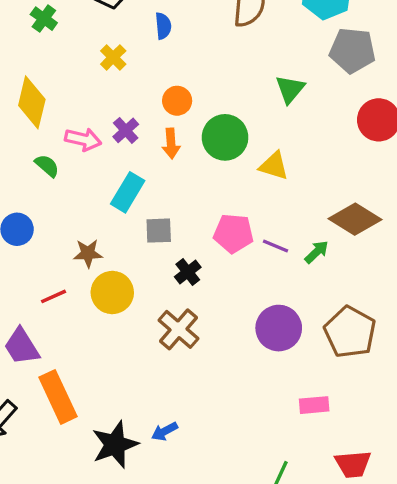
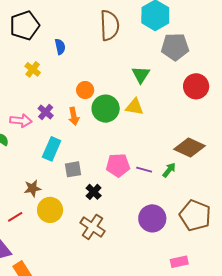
orange circle: (177, 101) -> (85, 90), moved
yellow triangle: (274, 166) -> (135, 107), moved

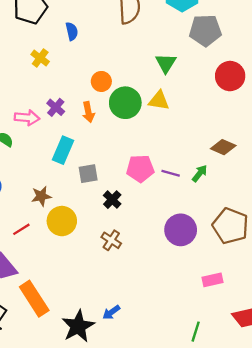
brown diamond: (190, 148) -> (223, 147), size x0.7
brown cross: (92, 227) -> (111, 240), size x0.7

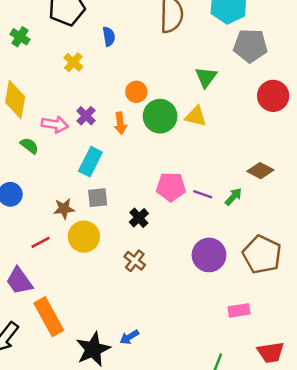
gray square: (88, 174) -> (98, 198), moved

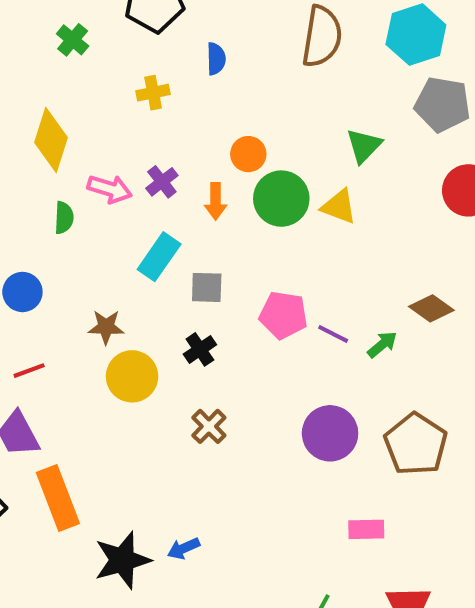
yellow cross: (73, 62) -> (153, 93), turned 30
green semicircle: (29, 146) -> (64, 218), turned 48
gray square: (98, 198) -> (207, 287), moved
black cross: (139, 218) -> (200, 349), moved
red line: (40, 242) -> (29, 371), moved

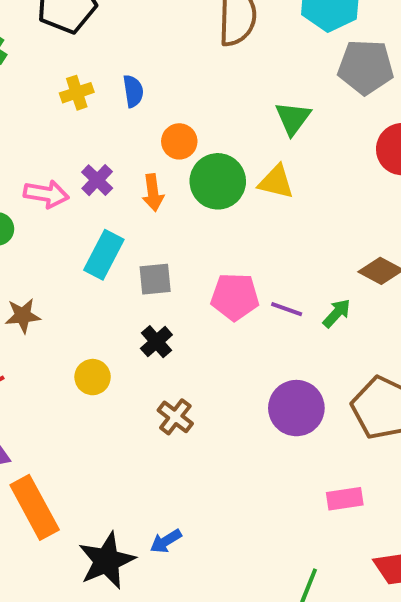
blue semicircle: (216, 59) -> (133, 91), moved
brown star: (106, 327) -> (23, 316), moved
yellow circle: (132, 376) -> (93, 377), size x0.7

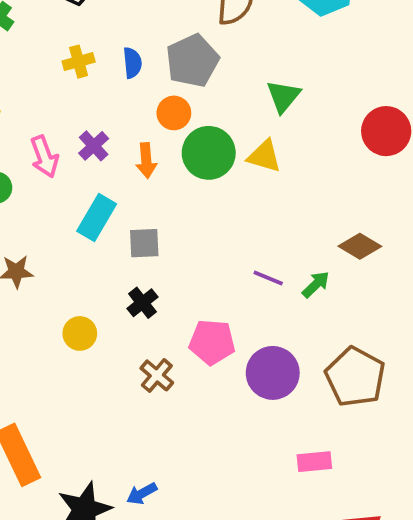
gray pentagon: (366, 67) -> (192, 61), moved, turned -30
pink arrow: (46, 194) -> (44, 157), turned 57
pink pentagon: (235, 297) -> (212, 342), moved

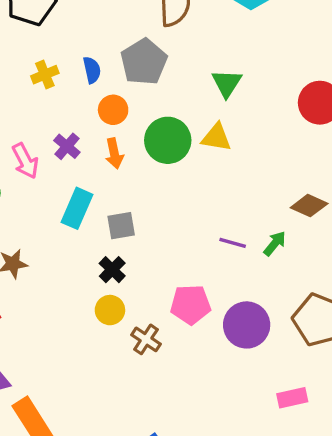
orange circle: (174, 113) -> (113, 110), moved
black cross: (142, 303) -> (112, 270), moved
yellow circle: (80, 333) -> (110, 310), moved

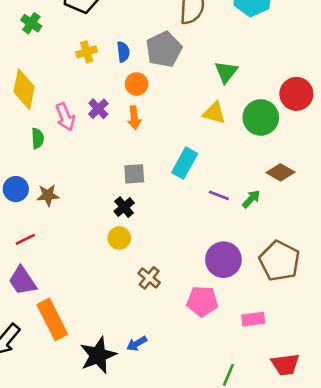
green circle: (168, 140) -> (261, 117), moved
cyan rectangle: (77, 208) -> (185, 163), moved
pink pentagon: (191, 305) -> (202, 301), moved
brown cross: (146, 339) -> (149, 278), moved

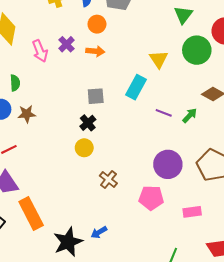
green triangle: (226, 72) -> (183, 15), moved
yellow triangle: (214, 113) -> (159, 59), moved, turned 42
orange arrow: (134, 118) -> (95, 51), turned -78
green semicircle: (38, 138) -> (15, 83), moved

